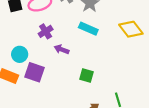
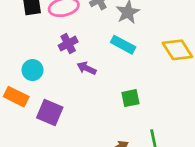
purple square: (35, 72) -> (50, 113), moved
green square: (87, 75) -> (130, 98), moved, turned -32

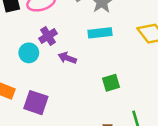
cyan rectangle: (123, 45) -> (100, 33), turned -30
cyan circle: (33, 70) -> (29, 53), moved

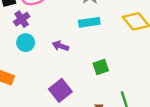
purple cross: (48, 36) -> (22, 19), moved
purple square: (36, 103) -> (60, 90), moved, turned 35

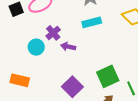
purple cross: (22, 19) -> (53, 33), moved
green square: (101, 67) -> (108, 76), moved, size x1.5

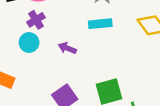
purple cross: (53, 33) -> (36, 20), moved

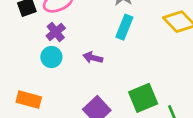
cyan rectangle: (100, 24) -> (124, 27), turned -55

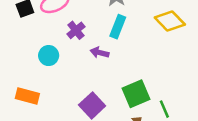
purple cross: (56, 32) -> (76, 30), moved
purple arrow: (93, 58) -> (100, 53), moved

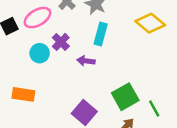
cyan circle: (49, 56) -> (40, 53), moved
orange rectangle: (27, 96) -> (23, 94), moved

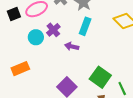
orange rectangle: (23, 94) -> (20, 69), turned -36
green square: (125, 97) -> (100, 77), turned -30

